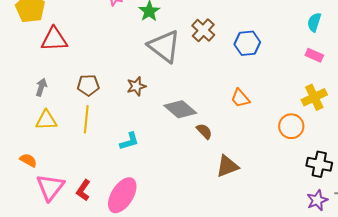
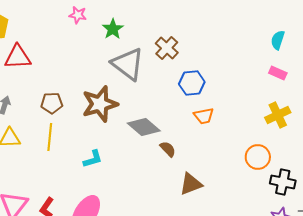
blue hexagon: (247, 43) -> (192, 83), moved
brown star: (136, 86) -> (100, 104), size x1.8
orange trapezoid: (240, 98) -> (204, 116), turned -60
orange circle: (291, 126) -> (258, 157), moved

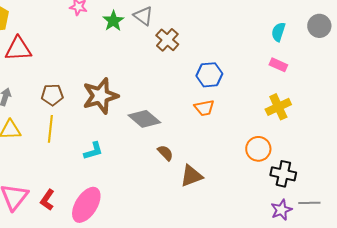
gray triangle: (128, 64) -> (143, 16), moved, size x0.6
blue hexagon: (192, 83) -> (209, 75), moved
brown semicircle: (168, 149) -> (165, 153), moved

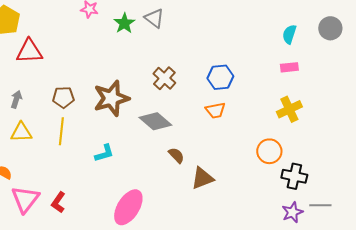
brown cross: (167, 40) -> (164, 78), moved
pink rectangle: (278, 65) -> (289, 67), turned -30
pink ellipse: (86, 205) -> (128, 207), moved

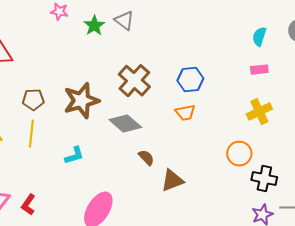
brown cross: (164, 78) -> (134, 81), size x1.4

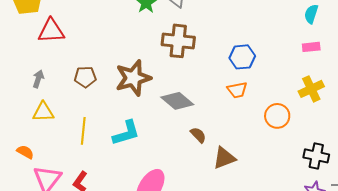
brown cross: (134, 81) -> (178, 41), moved, turned -36
yellow line: (31, 134) -> (83, 131), moved
orange circle: (239, 154) -> (277, 116), moved
cyan L-shape: (74, 156) -> (126, 133), size x1.4

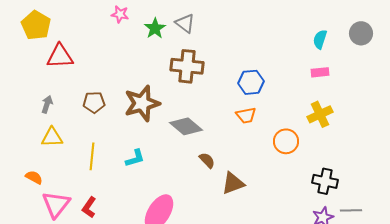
cyan L-shape: (126, 133) -> (135, 158), size x0.7

